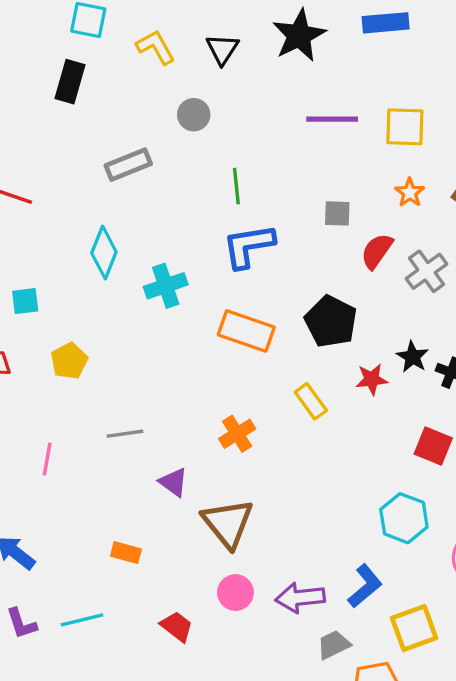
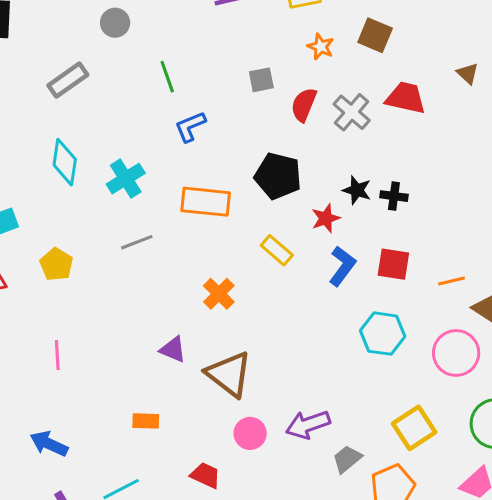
blue L-shape: (248, 246) -> (190, 127), size x0.7
gray line: (125, 434) -> (137, 242), moved
blue L-shape: (365, 586) -> (342, 266), moved

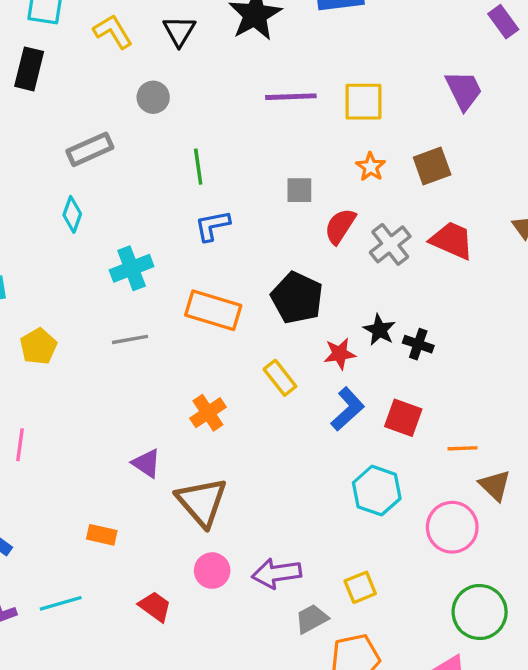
brown square: (375, 35) -> (432, 166), turned 36
cyan diamond: (65, 162) -> (72, 214), moved, size x0.7
yellow square: (414, 428) -> (360, 587), moved, size x0.7

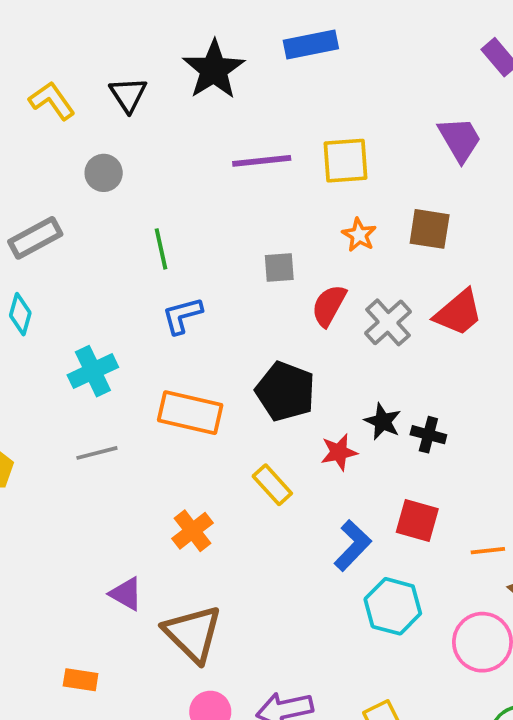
brown square: (432, 166) -> (430, 229), turned 33
red trapezoid: (452, 240) -> (458, 313), turned 120
blue L-shape: (347, 409) -> (353, 545), moved

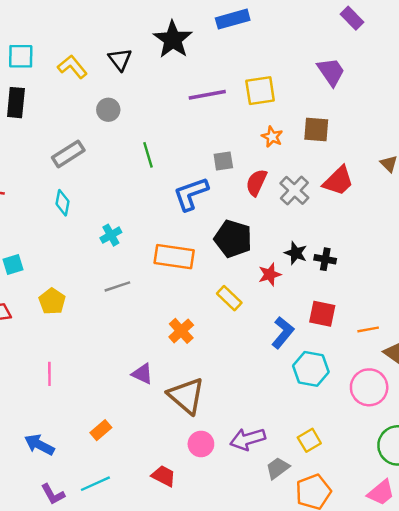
blue L-shape: (182, 316) -> (191, 194), moved, size x1.4
cyan cross: (93, 371) -> (111, 235), size x0.7
orange rectangle: (81, 680) -> (101, 430), moved, turned -45

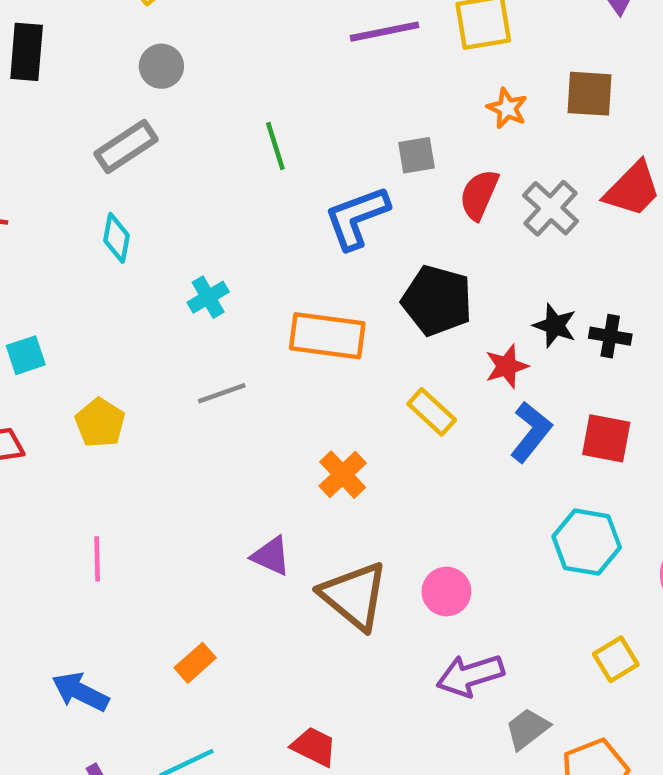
gray circle: (108, 110) -> (161, 66), moved
blue L-shape: (283, 333) -> (531, 432), moved
yellow square: (309, 440) -> (616, 659), moved
pink circle: (201, 444) -> (446, 592), moved

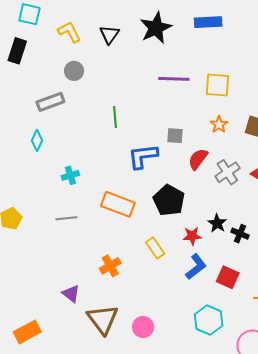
orange rectangle: (195, 663) -> (27, 332), size x1.5

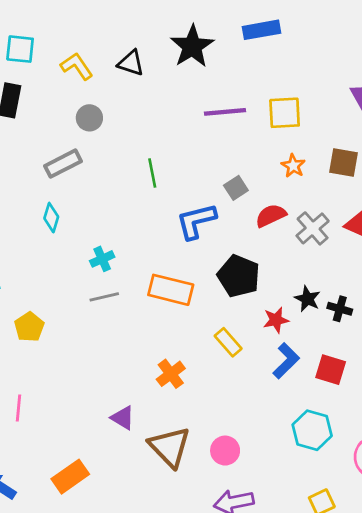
black triangle: (109, 34) -> (131, 63), turned -40
gray square: (175, 136) -> (236, 188), turned -30
red semicircle: (198, 159) -> (271, 216), turned 35
gray line: (66, 218) -> (104, 297), moved

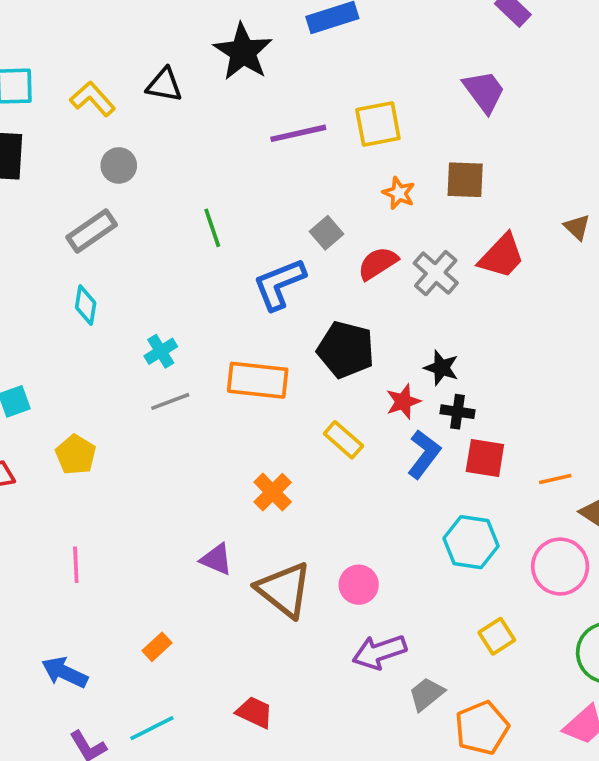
black cross: (340, 309) -> (458, 412), moved
orange rectangle: (70, 477) -> (157, 647), size x0.6

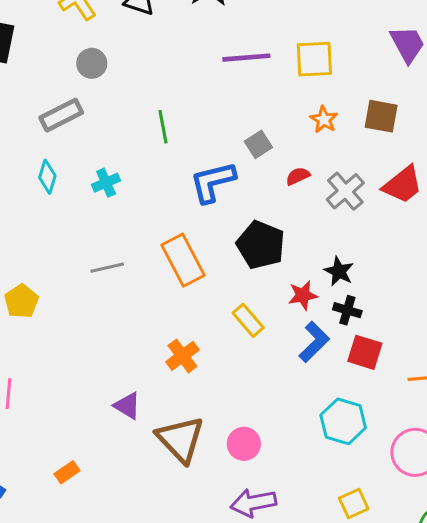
red semicircle: (378, 263) -> (298, 176), size x0.7
cyan cross: (161, 351) -> (106, 183), moved
orange rectangle: (258, 380) -> (183, 260), turned 48

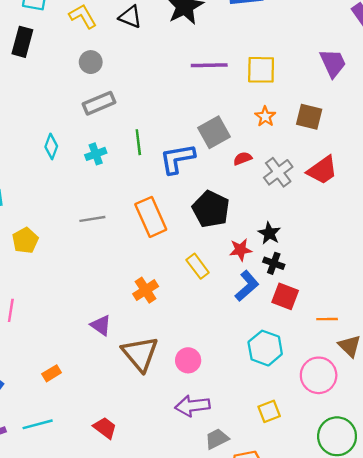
gray rectangle: (61, 115) -> (99, 103), moved
green line: (163, 127) -> (138, 142), moved
gray square: (258, 144) -> (214, 132), size x1.5

